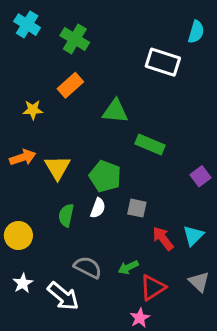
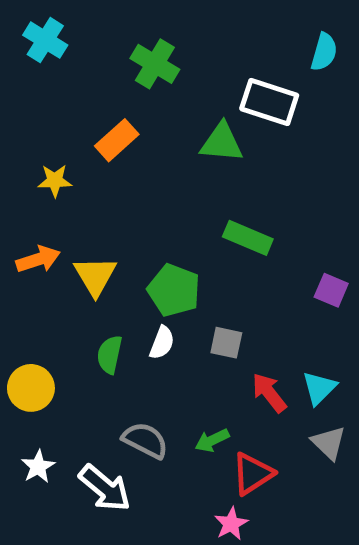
green cross: (75, 39) -> (155, 64), moved
green triangle: (115, 111) -> (222, 143), moved
purple square: (200, 176) -> (331, 290), turned -30
gray triangle: (199, 282) -> (329, 443), moved

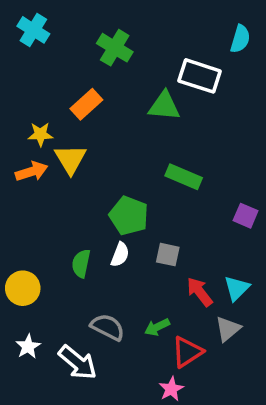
orange arrow: (38, 259) -> (32, 171), moved
yellow triangle: (95, 276) -> (70, 159), moved
gray triangle: (329, 443) -> (228, 329), moved, turned 36

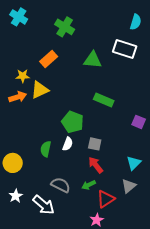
white rectangle: (200, 76) -> (125, 49), moved
yellow triangle: (70, 159) -> (40, 90), turned 36
red arrow: (200, 292) -> (96, 165), moved

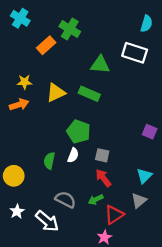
orange rectangle: (49, 59) -> (46, 45), moved
yellow triangle: (40, 90) -> (56, 93), moved
green rectangle: (104, 100) -> (89, 94), moved

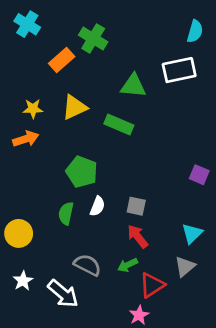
white rectangle: (135, 53) -> (179, 70), turned -30
yellow triangle: (56, 93) -> (75, 107), moved
green pentagon: (78, 132) -> (82, 172), moved

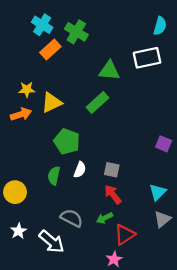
cyan cross: (27, 24) -> (42, 25), moved
yellow triangle: (75, 107) -> (52, 103), moved
green rectangle: (119, 125) -> (98, 103), turned -65
gray triangle: (185, 266) -> (162, 219), moved

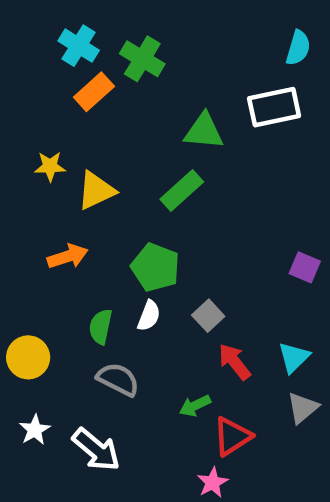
orange arrow: (21, 114) -> (68, 256), moved
green pentagon: (67, 141) -> (155, 267), moved
gray square: (112, 170) -> (208, 316), turned 35
red arrow: (113, 194) -> (234, 362), moved
gray semicircle: (72, 218) -> (118, 379), moved

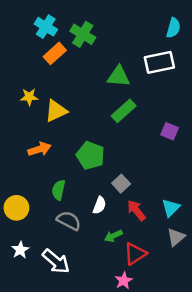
green rectangle: (182, 191) -> (124, 111), moved
purple square: (305, 267) -> (170, 131), moved
white semicircle: (149, 316) -> (99, 205), moved

